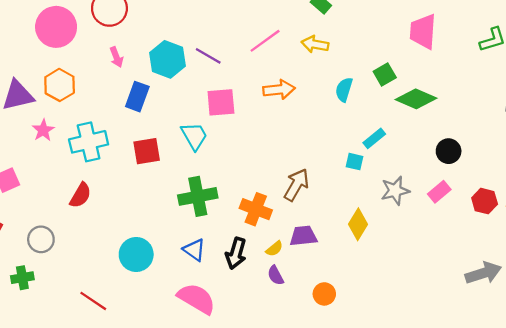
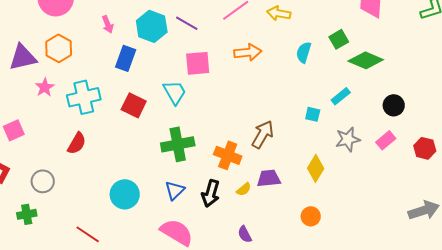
cyan rectangle: (374, 138) -> (341, 96), moved
red square: (147, 151) -> (134, 105), turned 35
blue triangle: (194, 250) -> (175, 190), turned 40
purple semicircle: (276, 275) -> (245, 234), moved
orange circle: (324, 294) -> (311, 216), moved

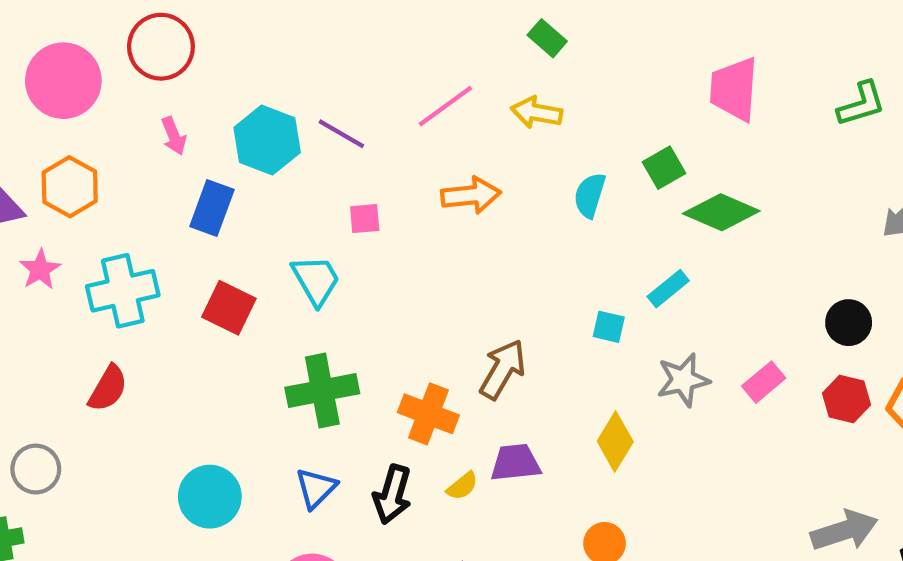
pink square: (198, 63) -> (365, 219), size x0.6
black circle: (394, 105) -> (849, 323), moved

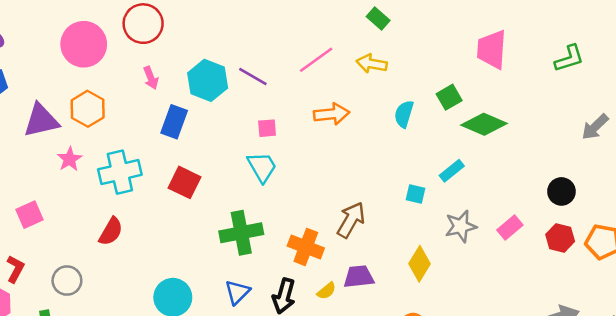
cyan trapezoid: (316, 280) -> (262, 167), moved

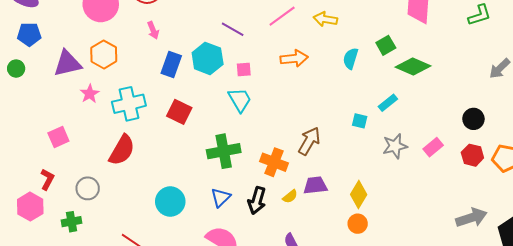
cyan hexagon: (208, 80) -> (208, 58), moved
red semicircle: (111, 231) -> (122, 150), size x1.4
yellow diamond: (419, 264) -> (359, 194), moved

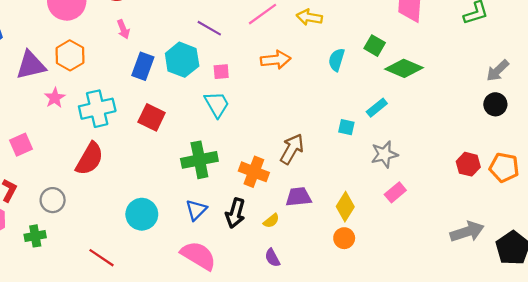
green square: (386, 45) -> (375, 46), turned -30
black circle: (473, 119) -> (495, 104), moved
pink rectangle: (433, 147) -> (395, 192), moved
yellow semicircle: (290, 196) -> (271, 221), moved

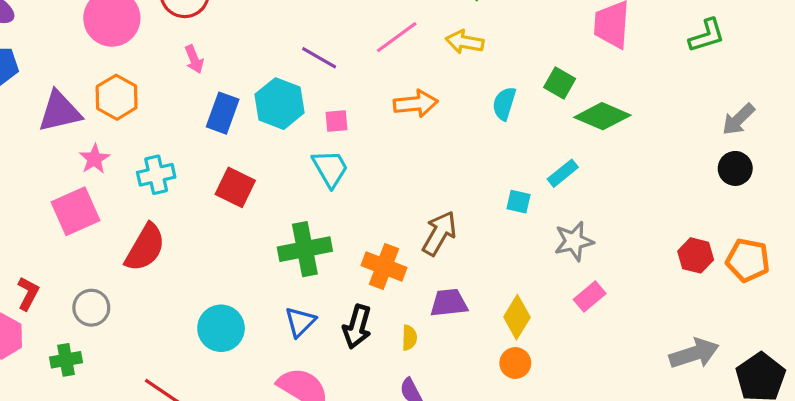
cyan cross: (97, 109) -> (156, 175), size x0.7
pink square: (21, 145) -> (75, 211), moved, size x1.4
yellow semicircle: (271, 221) -> (409, 338), turned -49

